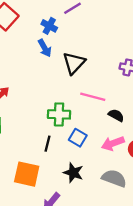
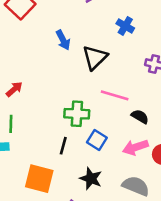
blue cross: (49, 26) -> (125, 26), moved

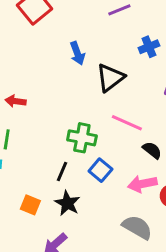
blue cross: (125, 26) -> (149, 47), turned 30
red arrow: (14, 89) -> (16, 101), turned -138
orange square: (39, 179) -> (30, 205), size x0.6
black star: (91, 179) -> (67, 203), moved

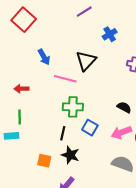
blue arrow: (77, 53) -> (44, 57), moved
pink line: (127, 123) -> (65, 79), moved

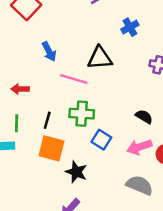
black triangle: (86, 61) -> (100, 58), turned 40
black line: (63, 133) -> (47, 120), moved
orange square: (44, 161) -> (51, 148), moved, size x1.5

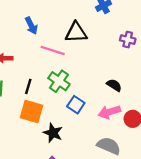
green cross: (82, 114) -> (59, 81), turned 30

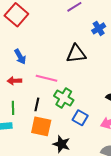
blue arrow: (31, 26) -> (20, 57), moved
pink line: (53, 50) -> (46, 78), moved

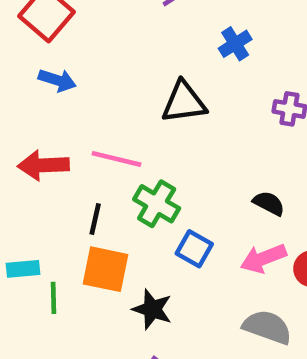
blue arrow: (20, 57) -> (57, 80), moved, turned -42
red arrow: (14, 81) -> (43, 165), size x1.5
green line: (13, 108) -> (53, 298), moved

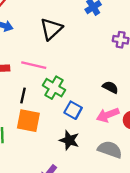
black triangle: (184, 102) -> (51, 29), moved, turned -35
black star: (152, 309) -> (69, 140), moved

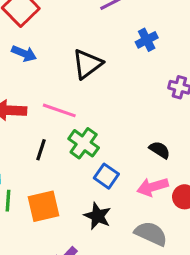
orange square: (28, 121) -> (44, 206), moved, turned -30

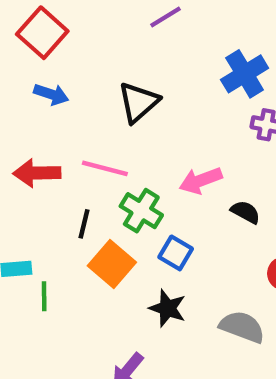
blue cross: (147, 40) -> (245, 74), moved, size x1.5
pink arrow: (153, 187) -> (201, 180), moved
orange square: (44, 206) -> (112, 264), moved, turned -32

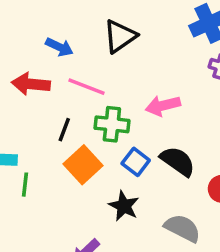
blue arrow: (51, 94) -> (59, 47), moved
green cross: (141, 211) -> (112, 124), turned -32
black semicircle: (246, 212) -> (178, 161), moved, size x1.5

